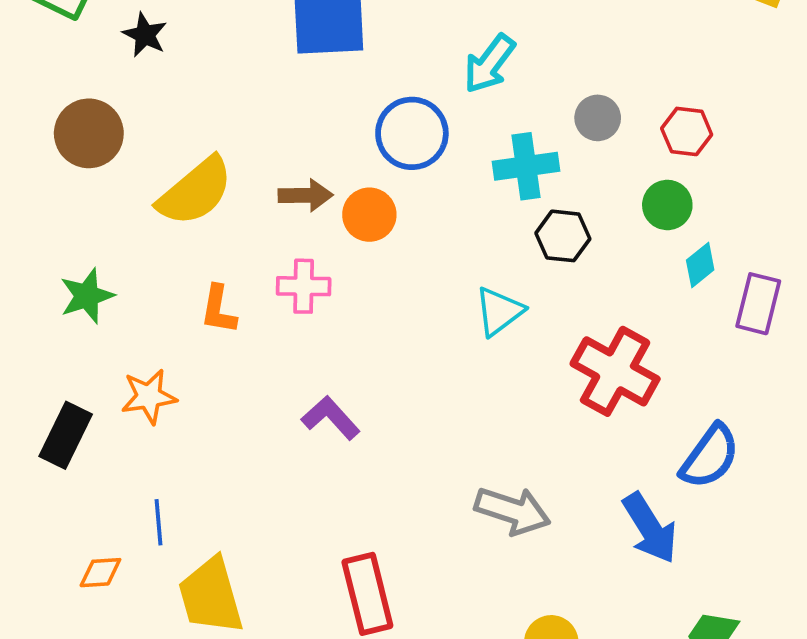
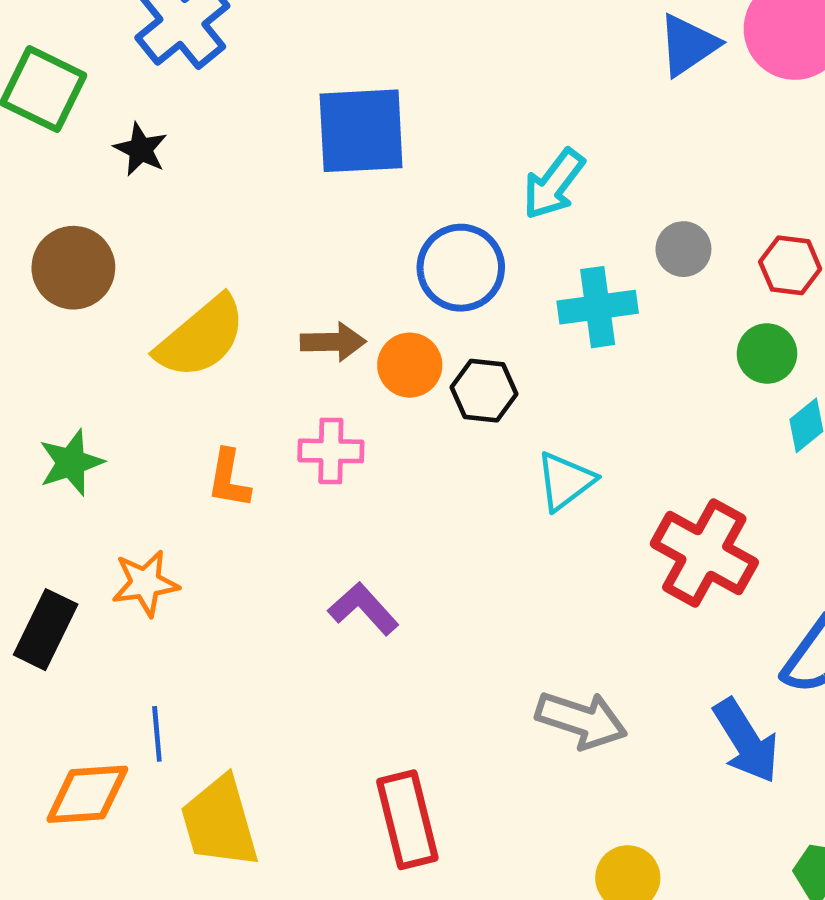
black hexagon: (563, 236) -> (484, 391), moved
orange diamond: (100, 573) -> (87, 794), size x1.6

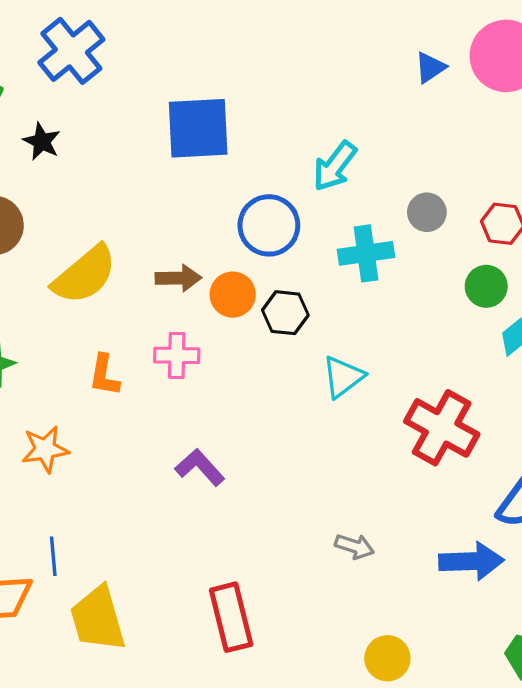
blue triangle: (688, 45) -> (430, 67), size x0.7
gray arrow: (581, 720) -> (354, 546), size x0.6
blue arrow: (746, 741) -> (471, 561), turned -60

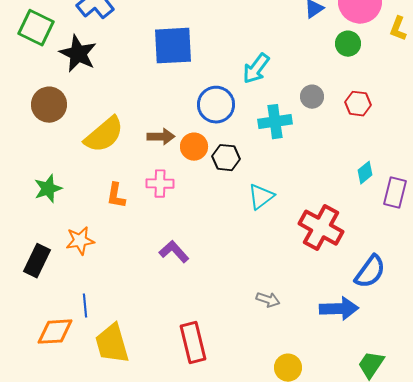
black star: (42, 141) -> (78, 54), size x1.6
green circle: (486, 286) -> (348, 44), moved

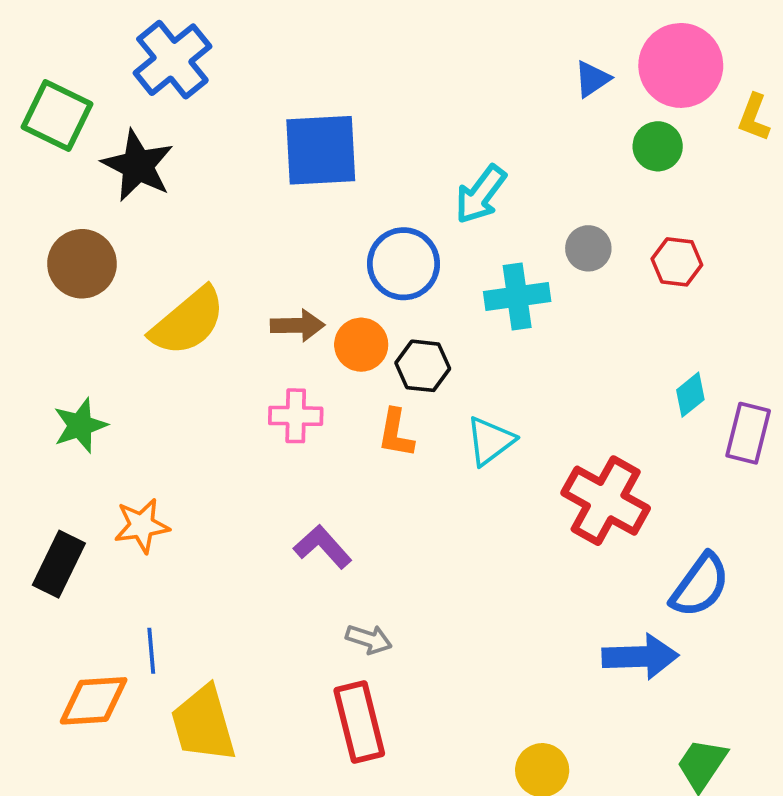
orange L-shape: (116, 196) -> (396, 433), moved
gray arrow: (268, 300) -> (369, 639), moved

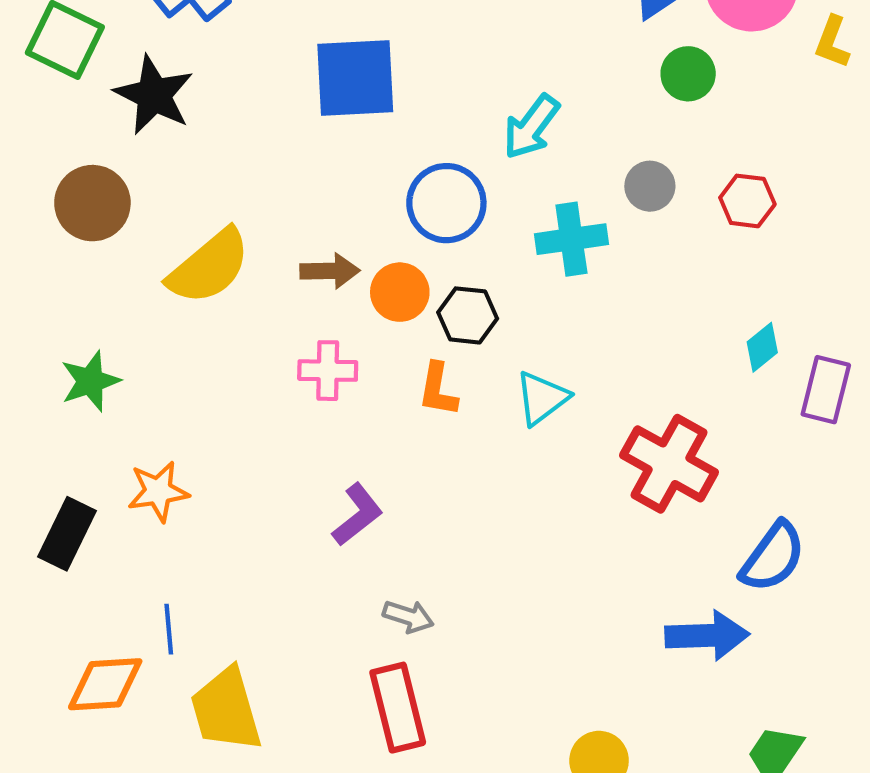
green circle: (658, 146) -> (688, 74), moved
purple L-shape: (323, 547) -> (357, 515), turned 94

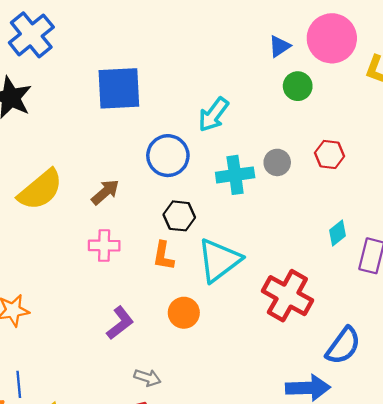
gray circle: (650, 186) -> (277, 162), moved
brown arrow: (330, 271) -> (105, 192), turned -40
orange circle: (400, 292) -> (184, 313), moved
cyan triangle: (542, 398) -> (219, 260), size x1.5

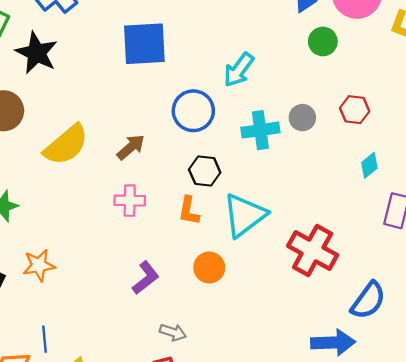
cyan diamond: (338, 233) -> (369, 165), moved

